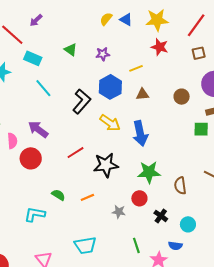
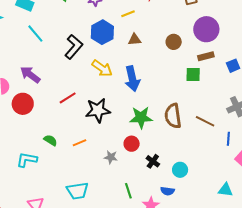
brown semicircle: (180, 186) -> (173, 116), moved, size x1.4

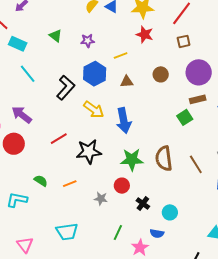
brown circle: (174, 42) -> (161, 74), moved
green square: (193, 74) -> (185, 117), turned -35
brown line: (205, 121) -> (196, 164), turned 30
green line: (128, 191) -> (118, 233), turned 42

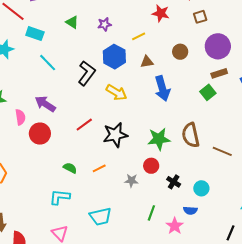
blue arrow: (124, 121) -> (162, 88), moved
brown line: (196, 164) -> (222, 151), moved, turned -30
cyan L-shape: (17, 200) -> (60, 197), moved

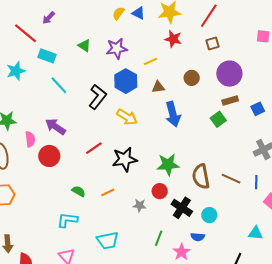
purple star: (104, 24) -> (117, 49), size x1.5
brown semicircle: (191, 135) -> (201, 177), moved
black cross: (174, 182) -> (182, 208), size x1.5

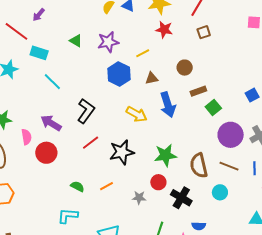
purple circle: (229, 74) -> (231, 135), moved
black L-shape: (98, 97) -> (86, 111), moved
brown rectangle: (230, 101) -> (198, 91), moved
yellow arrow: (127, 117) -> (137, 114), moved
cyan circle: (209, 215) -> (220, 192), moved

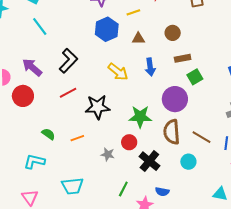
blue arrow: (168, 105) -> (150, 67), size x0.7
purple circle: (231, 135) -> (175, 99), moved

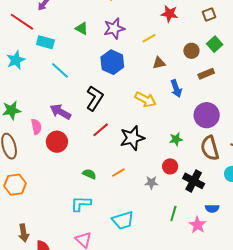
blue hexagon: (107, 29) -> (112, 62), moved
green square: (195, 77) -> (215, 44), moved
green star: (140, 117) -> (176, 139), size x0.6

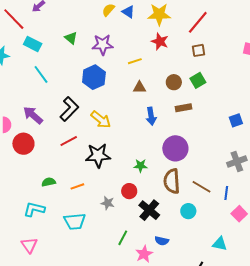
yellow arrow: (145, 99) -> (101, 120), moved
green semicircle: (89, 174) -> (49, 182), turned -48
cyan trapezoid: (123, 220) -> (75, 221), moved

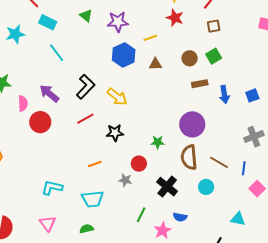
blue hexagon: (94, 77) -> (124, 55), moved
blue arrow: (151, 116) -> (224, 95), moved
black star: (98, 155) -> (115, 133), size x0.7
green semicircle: (49, 182) -> (87, 229), moved
red circle: (129, 191) -> (139, 164), moved

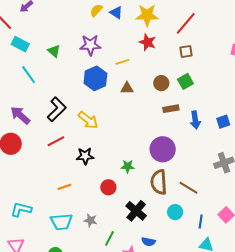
green triangle: (86, 16) -> (54, 51), moved
blue line: (244, 168) -> (201, 221), moved
gray star: (125, 180) -> (91, 220), moved

